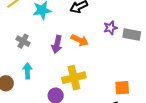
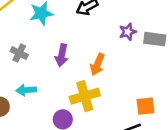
orange arrow: (80, 40) -> (97, 64), moved, turned 90
cyan arrow: (27, 71) -> (26, 90), turned -91

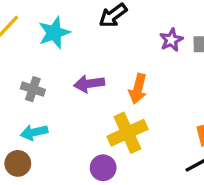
purple arrow: (62, 55) -> (89, 84), turned 80
cyan arrow: (26, 90) -> (34, 132), moved

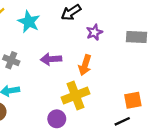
cyan star: (54, 33) -> (29, 22), turned -30
purple star: (171, 40) -> (94, 32), moved

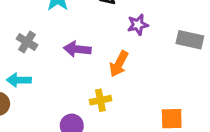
yellow cross: (76, 95) -> (100, 100), size x0.6

